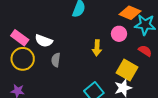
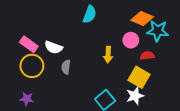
red semicircle: (145, 51) -> (147, 56), moved, turned -40

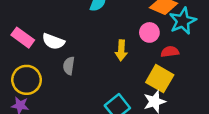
cyan star: (158, 31) -> (183, 21), turned -30
yellow circle: (32, 66) -> (27, 80), moved

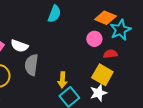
yellow arrow: (121, 50) -> (62, 80), moved
gray semicircle: (69, 66) -> (31, 65), size x1.5

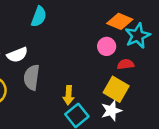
cyan semicircle: (54, 14) -> (39, 17), moved
white semicircle: (19, 46) -> (17, 55), turned -42

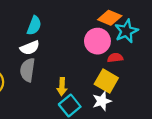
cyan semicircle: (39, 17) -> (34, 26), moved
pink circle: (107, 46) -> (97, 41), size x1.5
white semicircle: (17, 55) -> (30, 48), moved

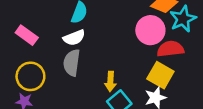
red semicircle: (115, 58) -> (170, 49), size x1.5

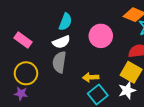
pink circle: (150, 30) -> (101, 36), moved
yellow arrow: (110, 81) -> (91, 77), turned 84

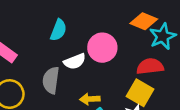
white semicircle: (61, 42) -> (75, 61), moved

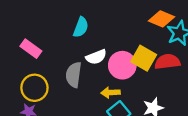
pink circle: (102, 48) -> (122, 65), moved
yellow square: (140, 93) -> (144, 58), moved

